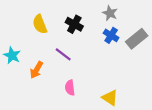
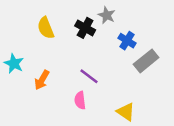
gray star: (110, 13) -> (107, 15), moved
gray rectangle: (137, 39) -> (146, 61), moved
purple line: (63, 54) -> (89, 76), moved

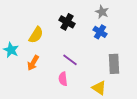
gray star: (107, 15) -> (102, 12), moved
yellow semicircle: (46, 28) -> (36, 35), moved, turned -126
gray rectangle: (146, 61) -> (114, 64), moved, turned -54

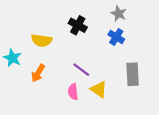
yellow semicircle: (36, 35) -> (42, 40), turned 66
yellow triangle: (99, 88) -> (99, 89), moved

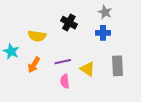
blue cross: (116, 37) -> (103, 33), turned -32
purple line: (81, 70) -> (63, 62), moved, turned -49
yellow triangle: (99, 89) -> (88, 69), moved

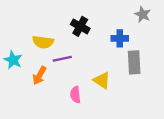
gray star: (105, 12) -> (143, 14), moved
purple line: (63, 62) -> (62, 59), moved
gray rectangle: (117, 66) -> (134, 62), moved

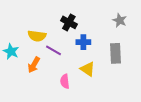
gray star: (143, 14) -> (120, 20), moved
blue cross: (120, 38) -> (83, 42), moved
purple line: (62, 59) -> (53, 50), turned 42

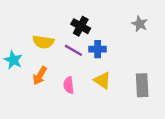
purple line: (53, 50) -> (73, 50), moved
gray rectangle: (115, 53) -> (142, 85), moved
pink semicircle: (65, 81) -> (69, 85), moved

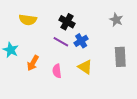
yellow semicircle: (43, 42) -> (28, 20), moved
blue cross: (98, 49) -> (81, 41), turned -32
gray rectangle: (142, 85) -> (120, 57), moved

